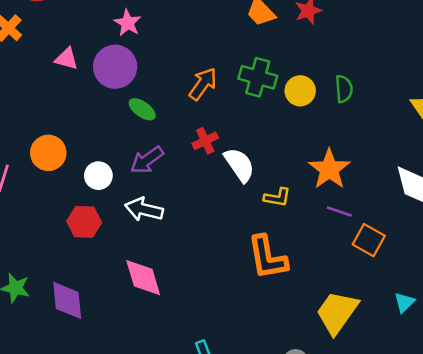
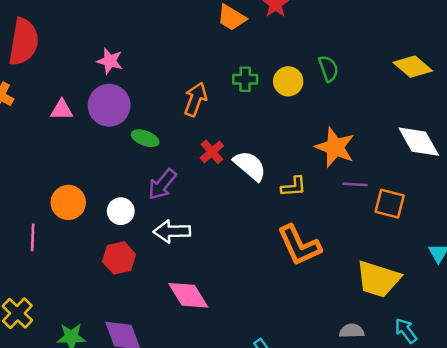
green cross: (258, 77) -> (245, 79), size x0.7
yellow trapezoid: (337, 312) -> (378, 279), turned -93

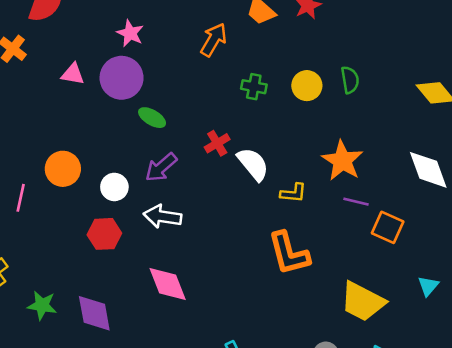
green cross: (245, 79) -> (254, 87), moved
orange arrow: (195, 99) -> (214, 40), moved

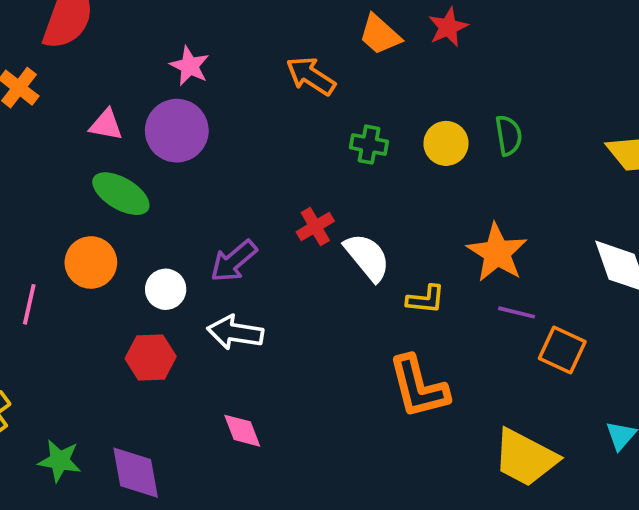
orange arrow: (214, 40) -> (311, 76), turned -88
green ellipse: (152, 118) -> (121, 194), moved, size x1.4
pink diamond: (168, 284) -> (242, 431), size x0.7

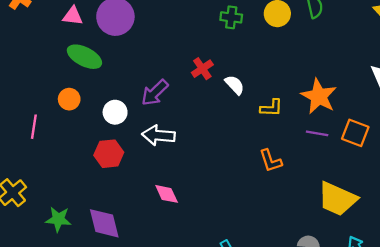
orange star: (497, 253) -> (319, 96), moved
white semicircle: (367, 257) -> (235, 85), size x0.7
orange circle: (91, 262) -> (69, 99), size x0.7
purple line: (517, 312) -> (317, 133), moved
orange L-shape: (418, 387) -> (271, 161), size x0.6

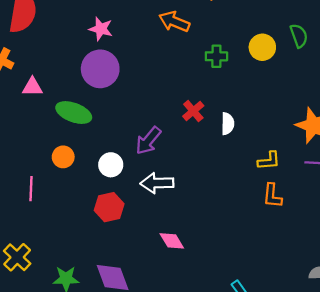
pink triangle: (73, 16) -> (32, 87), moved
white semicircle: (235, 85) -> (228, 124), turned 50
yellow L-shape: (271, 108) -> (269, 161), moved
orange L-shape: (271, 161) -> (272, 196), turned 30

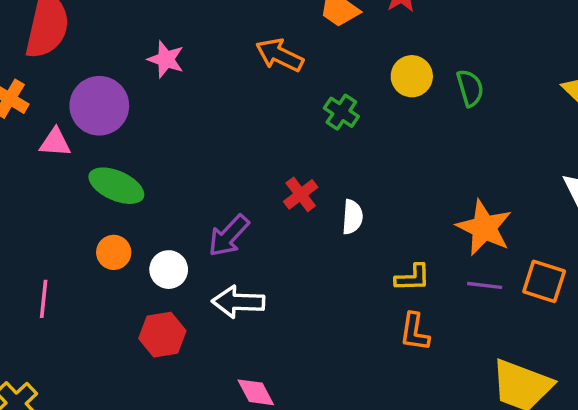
yellow circle: (262, 47) -> (412, 76), moved
green cross: (216, 56) -> (341, 112), turned 30
purple circle: (100, 69) -> (99, 106), moved
orange circle: (63, 157) -> (114, 252), moved

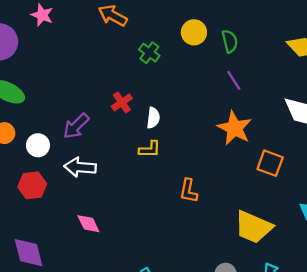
yellow L-shape: (413, 278) -> (150, 149), moved
purple line: (485, 285) -> (234, 80), moved, turned 48

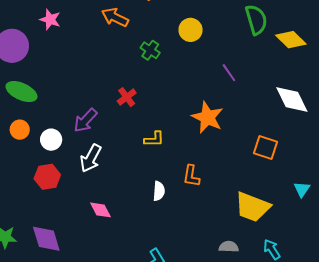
green semicircle: (230, 41) -> (256, 20), moved, size x1.4
white semicircle: (153, 118) -> (159, 191), moved
orange star: (235, 128) -> (207, 117), moved
white arrow: (80, 167) -> (91, 158), turned -64

